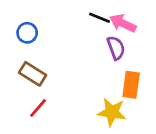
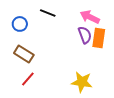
black line: (100, 18) -> (48, 13), moved
orange rectangle: (131, 85) -> (99, 38), moved

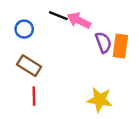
pink arrow: (90, 17) -> (79, 21), moved
red line: (28, 79) -> (34, 96), turned -42

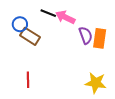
brown rectangle: (29, 66) -> (30, 36), moved
yellow star: (100, 100) -> (96, 83), moved

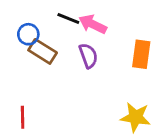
purple semicircle: (86, 35) -> (88, 56), moved
red line: (28, 80) -> (23, 117), moved

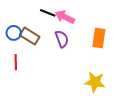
blue circle: (28, 34) -> (14, 33), moved
red line: (23, 117) -> (16, 62), moved

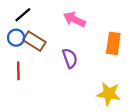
black line: (48, 13) -> (23, 15), moved, turned -63
purple semicircle: (62, 39) -> (70, 58), moved

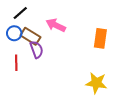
pink arrow: (74, 19) -> (56, 25), moved
purple semicircle: (70, 58) -> (36, 49), moved

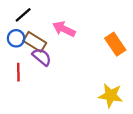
orange rectangle: (100, 38) -> (115, 44), turned -42
purple semicircle: (36, 49) -> (42, 57), turned -30

